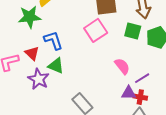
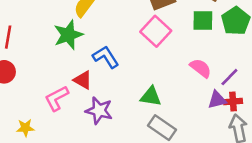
green triangle: (56, 66) -> (151, 96), moved

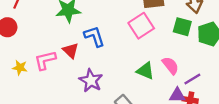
green triangle: (151, 96) -> (145, 71), moved
purple star: (99, 111) -> (91, 81), moved
yellow star: (25, 128) -> (20, 68), moved

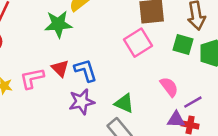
blue L-shape: (94, 36) -> (86, 70), moved
green triangle: (145, 71) -> (124, 103), moved
purple star: (91, 81) -> (82, 102), turned 30

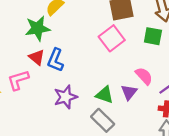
red triangle: (60, 68) -> (37, 57), moved
blue L-shape: (86, 70) -> (55, 60), moved, turned -135
purple triangle: (176, 120) -> (129, 92), moved, turned -48

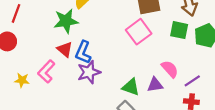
pink L-shape: (18, 80) -> (46, 71), turned -30
purple triangle: (129, 92) -> (155, 85), turned 42
purple star: (65, 97) -> (89, 72), moved

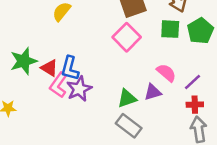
green star: (66, 21) -> (24, 61), moved
pink L-shape: (46, 71) -> (58, 85), moved
green triangle: (131, 87) -> (127, 98), turned -30

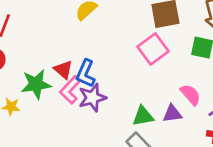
green star: (24, 61) -> (36, 84), moved

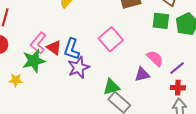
pink square: (153, 49) -> (111, 39), moved
pink L-shape: (70, 90) -> (38, 43), moved
green triangle: (143, 116) -> (111, 87), moved

